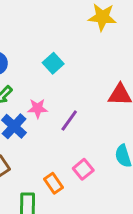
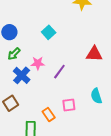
pink square: (83, 169) -> (69, 105), turned 32

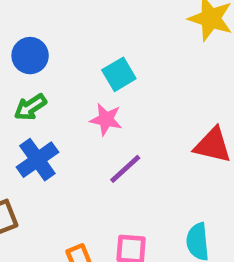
pink star: (38, 63) -> (106, 119), moved

